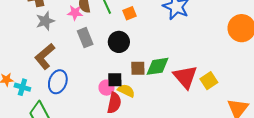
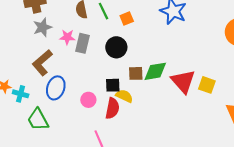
pink star: (75, 13) -> (67, 37), moved
gray rectangle: (85, 38) -> (83, 43), turned 36
yellow square: (209, 81) -> (207, 85), turned -36
pink circle: (107, 88) -> (88, 100), moved

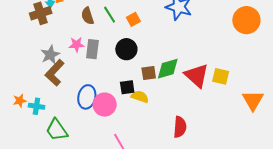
gray star: (42, 27) -> (50, 55), moved
blue ellipse: (56, 88) -> (87, 97), moved
pink circle: (88, 100) -> (105, 105), size x1.5
red semicircle: (112, 108) -> (180, 127), moved

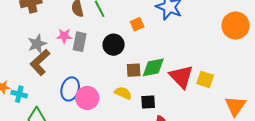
orange square: (133, 19) -> (137, 24), moved
black square: (127, 87) -> (148, 102), moved

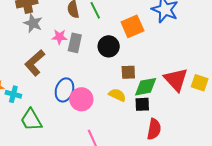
orange square: (137, 24) -> (132, 26), size x1.6
gray star: (37, 44) -> (33, 23), moved, turned -30
green diamond: (153, 67) -> (146, 87), moved

